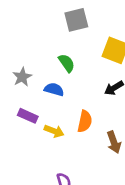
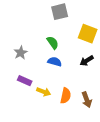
blue semicircle: (54, 89) -> (55, 62), moved
orange semicircle: (85, 121) -> (66, 96), moved

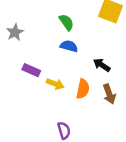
gray star: (21, 53) -> (15, 32), moved
black arrow: (87, 61) -> (102, 65), moved, turned 64

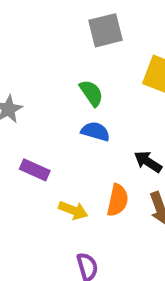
yellow arrow: (55, 84) -> (73, 210), moved

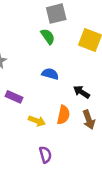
green semicircle: (91, 93) -> (48, 36), moved

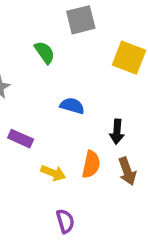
green semicircle: (48, 36) -> (45, 52), moved
black arrow: (82, 92) -> (117, 132), turned -119

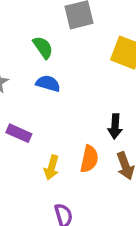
blue semicircle: (72, 106) -> (48, 83), moved
yellow arrow: (53, 173) -> (52, 168), turned 85

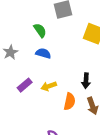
purple rectangle: (19, 133) -> (25, 85), turned -64
yellow arrow: (52, 168) -> (49, 86), moved, turned 56

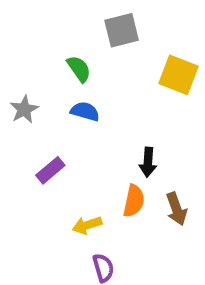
black arrow: (86, 81) -> (148, 162), moved
yellow arrow: (49, 86) -> (87, 225), moved

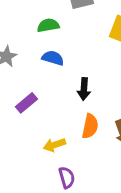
green semicircle: (79, 69) -> (48, 25), turned -65
black arrow: (148, 162) -> (84, 89), moved

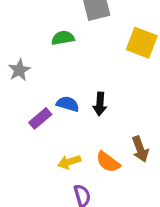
blue semicircle: (53, 58) -> (68, 104), moved
orange semicircle: (90, 126) -> (108, 162), moved, turned 115

